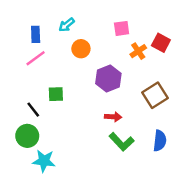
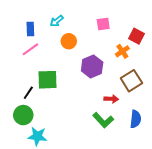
orange cross: (138, 51) -> (122, 51), moved
green square: (56, 94) -> (48, 80), size x1.5
black line: (33, 110) -> (28, 93), turned 72
red arrow: (113, 117) -> (111, 99), moved

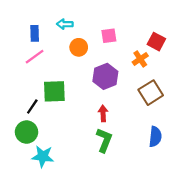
cyan arrow: (57, 21) -> (65, 24), turned 40
pink square: (103, 24) -> (109, 36), moved
red arrow: (111, 99) -> (103, 113), moved, turned -96
green L-shape: (103, 120) -> (104, 140), moved, turned -115

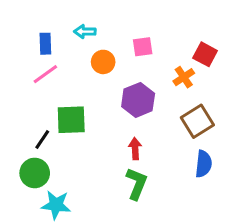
blue semicircle: (155, 137) -> (204, 164), moved

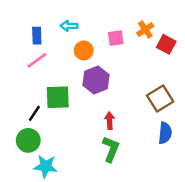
orange cross: (184, 77) -> (145, 29), moved
purple hexagon: (138, 100) -> (96, 80), moved

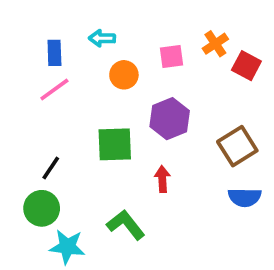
purple hexagon: (96, 80) -> (170, 119), moved
green square: (58, 97) -> (115, 144), moved
blue semicircle: (165, 133) -> (245, 197), turned 85
green L-shape: (111, 149) -> (126, 225), moved, turned -60

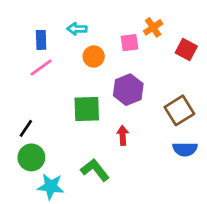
orange cross: (215, 44) -> (153, 27), moved
black line: (51, 168) -> (26, 128), moved

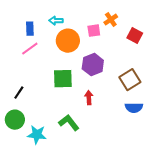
orange circle: (94, 56) -> (68, 41), size x1.5
green circle: (31, 157) -> (15, 120), moved

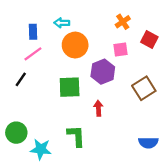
pink square: (94, 31) -> (121, 49), moved
black line: (19, 93) -> (21, 79), moved
blue semicircle: (134, 108) -> (148, 143), moved
green L-shape: (69, 123) -> (76, 136), turned 35

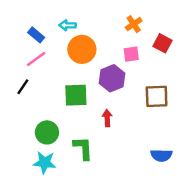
blue rectangle: (33, 32) -> (36, 35), turned -48
brown square: (144, 88) -> (157, 96), turned 30
green circle: (16, 133) -> (47, 132), moved

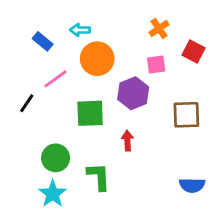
pink line: (36, 59) -> (56, 79), moved
cyan star: (45, 163) -> (53, 194), turned 30

